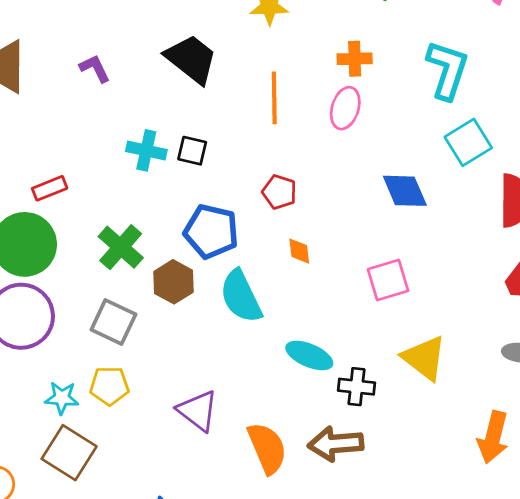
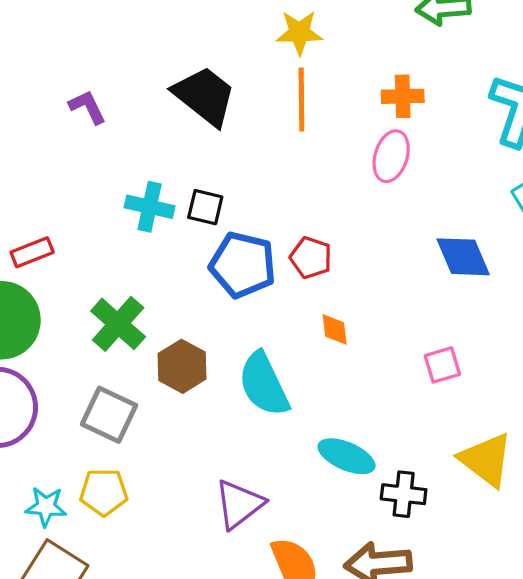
orange line: (274, 98) -> (301, 100), moved
blue pentagon: (211, 231) -> (243, 265), moved
pink square: (388, 280) -> (442, 365), size x0.7
purple triangle: (198, 411) -> (239, 504), moved, turned 45

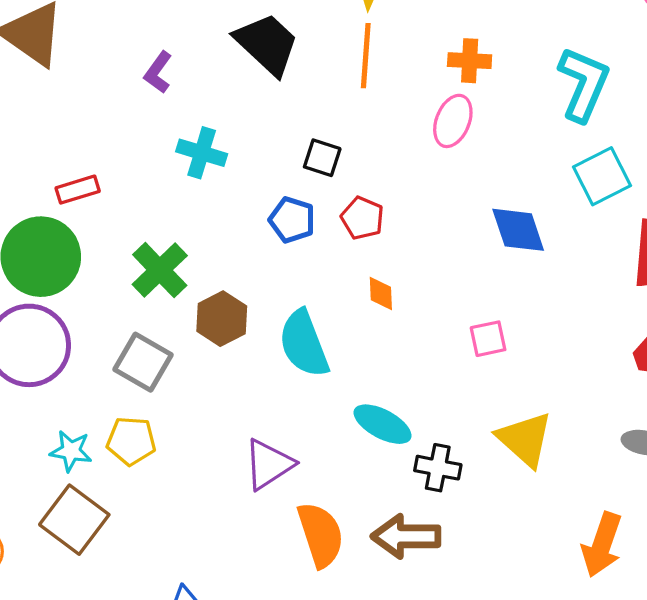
purple L-shape: (87, 107) -> (158, 72), moved, turned -123
black square: (205, 207) -> (322, 158), moved
blue pentagon: (243, 265) -> (292, 220), size x0.7

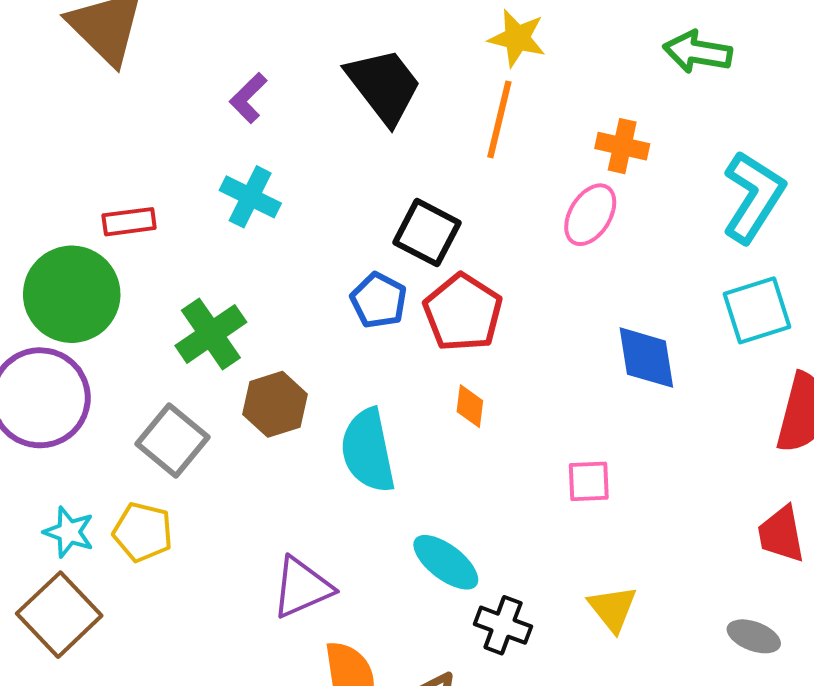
cyan cross: (202, 153) -> (250, 197), moved
black square: (322, 158) -> (427, 233), size x1.4
red pentagon: (362, 218) -> (463, 313), size x1.5
yellow triangle: (525, 439) -> (613, 609), size x0.7

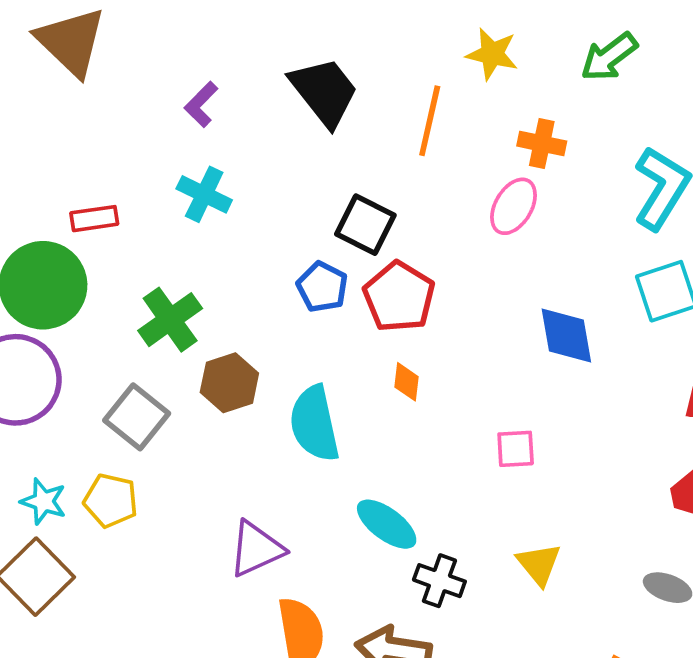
yellow star: (517, 38) -> (492, 54), moved
green arrow: (698, 52) -> (609, 57), turned -46

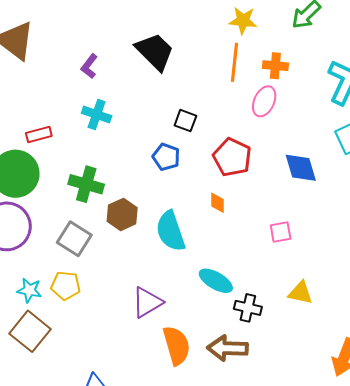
orange line: (430, 121) -> (234, 62), moved
black square: (365, 225) -> (185, 121), size x0.7
red pentagon: (399, 297) -> (232, 157), moved
green cross: (170, 320) -> (86, 184), turned -32
yellow triangle: (539, 564) -> (300, 293), turned -32

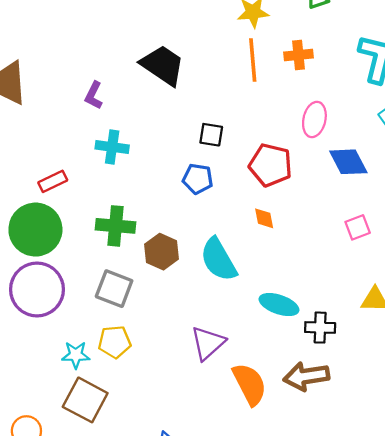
pink ellipse: (264, 101) -> (314, 119), moved
pink square: (281, 232) -> (358, 227), moved

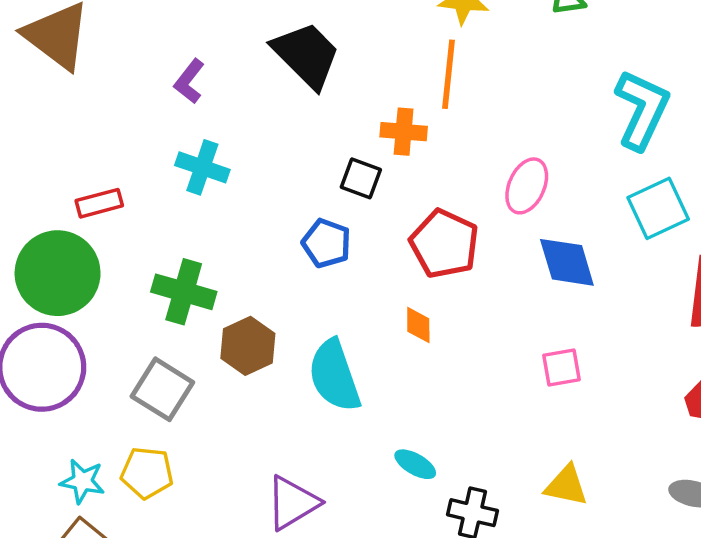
orange cross: (299, 55) -> (404, 132), moved
cyan ellipse: (279, 305) -> (415, 464), size x0.7

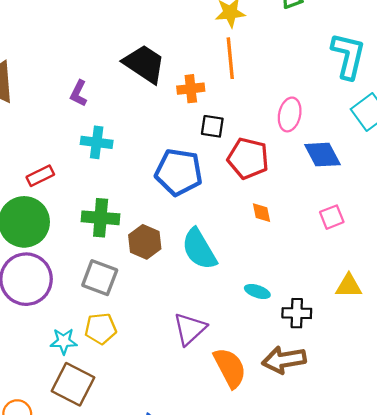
orange cross: (404, 132) -> (191, 89), moved
black square: (361, 178) -> (212, 126), moved
blue pentagon: (326, 243) -> (179, 172), size x1.6
orange diamond: (418, 325) -> (262, 213), moved

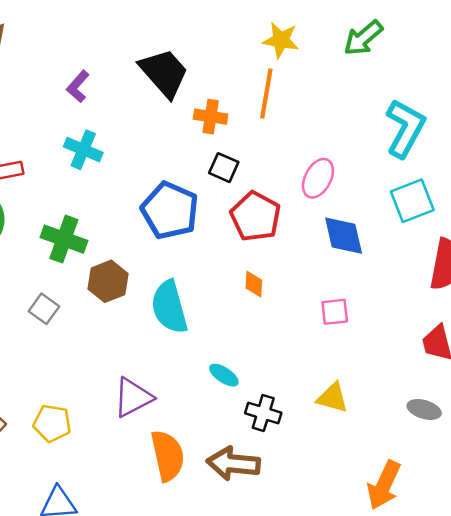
gray square: (100, 278) -> (44, 309), size x0.7
yellow pentagon: (101, 329) -> (52, 423), moved

